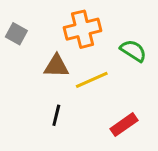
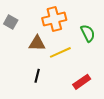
green semicircle: (133, 51) -> (88, 33), turned 30

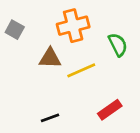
black line: (37, 76) -> (50, 118), moved, turned 56

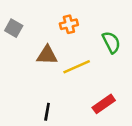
orange cross: (73, 26) -> (69, 24), size x0.6
black line: (50, 118) -> (47, 112), turned -60

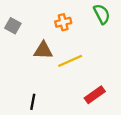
green semicircle: (111, 42) -> (102, 14), moved
black line: (47, 112) -> (33, 102), moved

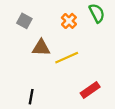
orange cross: (63, 22) -> (69, 21), moved, turned -32
gray square: (13, 26) -> (24, 21), moved

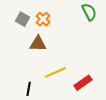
orange cross: (69, 21) -> (43, 19), moved
yellow line: (67, 58) -> (55, 72), moved

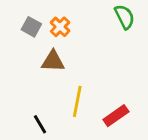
yellow line: (55, 72) -> (77, 101), turned -55
black line: (29, 89) -> (40, 124), turned -40

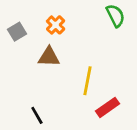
gray square: (31, 27) -> (17, 32), moved, turned 30
yellow line: (77, 101) -> (87, 81), moved

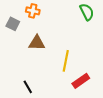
orange cross: (56, 25) -> (33, 11), moved, turned -32
gray square: (17, 32) -> (13, 24), turned -32

